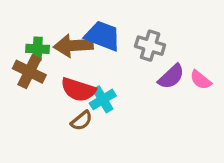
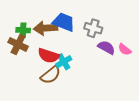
purple semicircle: (171, 77) -> (106, 47), turned -108
brown semicircle: (82, 121) -> (51, 75), size x1.5

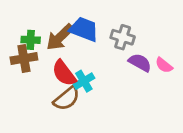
brown arrow: (45, 28) -> (60, 37), turned -40
brown cross: (18, 44) -> (24, 59), turned -36
red semicircle: (49, 56) -> (64, 73), turned 35

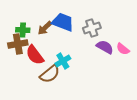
brown arrow: (60, 37) -> (45, 28), size x0.7
gray cross: (123, 37) -> (92, 28), turned -36
red semicircle: (64, 73) -> (35, 55), moved

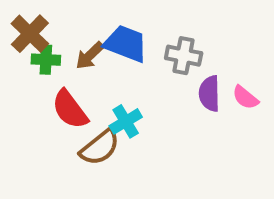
gray cross: (92, 28) -> (184, 56), turned 30
brown cross: (18, 44) -> (30, 34), moved, turned -36
purple semicircle: (105, 47) -> (209, 94), turned -120

